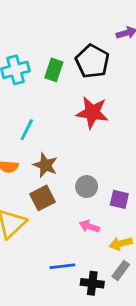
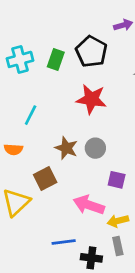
brown star: (45, 165) -> (66, 148), moved
gray circle: (87, 187) -> (95, 148), moved
pink arrow: (89, 226) -> (89, 205), size x1.6
gray rectangle: (121, 271) -> (118, 246), turned -48

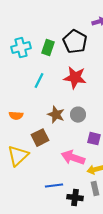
cyan line: (31, 115) -> (39, 81), moved

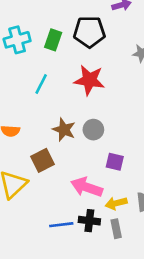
black pentagon: (75, 42) -> (89, 32), turned -30
black cross: (75, 198) -> (89, 221), moved

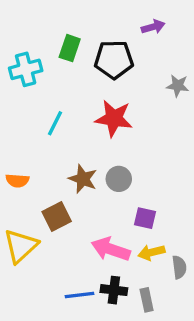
green rectangle: (53, 40) -> (70, 48), moved
yellow arrow: (116, 203) -> (151, 252), moved

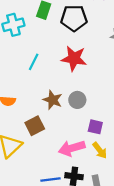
pink arrow: (111, 249) -> (72, 148), turned -35
yellow arrow: (151, 252) -> (100, 150), turned -114

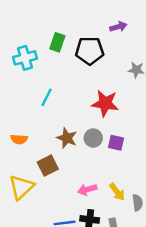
red star: (74, 58) -> (105, 103), moved
purple square: (95, 127) -> (116, 143), moved
pink arrow: (72, 148) -> (87, 189), size x0.7

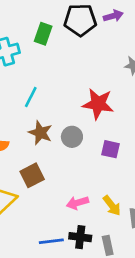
black pentagon: (90, 51) -> (80, 20), moved
brown star: (67, 138) -> (40, 133), moved
gray circle: (93, 138) -> (72, 137), moved

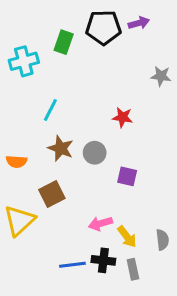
red star: (98, 104) -> (123, 117), size x0.6
purple square: (110, 149) -> (127, 176), moved
yellow arrow: (112, 206) -> (127, 237), moved

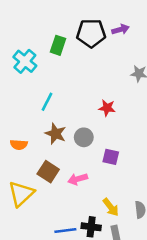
cyan cross: (24, 61) -> (25, 61), turned -35
brown square: (52, 194) -> (48, 172), turned -30
pink arrow: (100, 223) -> (78, 179), moved

